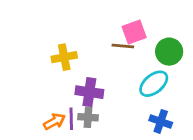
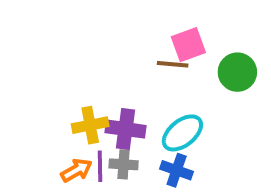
yellow cross: (64, 57) -> (90, 125), moved
cyan ellipse: (154, 84) -> (182, 133), moved
blue cross: (161, 121) -> (177, 170), moved

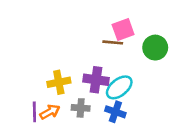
purple cross: (126, 129) -> (96, 80), moved
purple line: (100, 166) -> (34, 112), moved

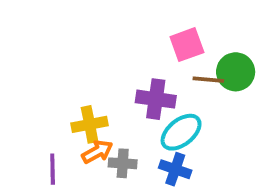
brown line: (113, 42) -> (208, 80), moved
purple cross: (96, 80) -> (156, 99), moved
orange arrow: (50, 112) -> (97, 152), moved

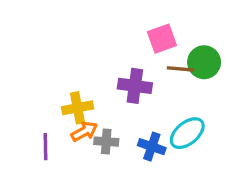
cyan ellipse: (181, 132) -> (187, 133), moved

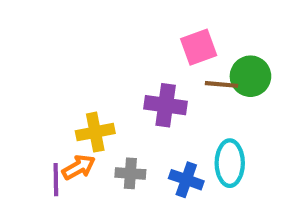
orange arrow: (84, 131) -> (79, 167), moved
cyan ellipse: (187, 133) -> (230, 163), turned -51

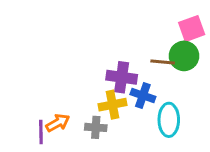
pink square: (199, 47) -> (192, 29), moved
yellow cross: (95, 132) -> (112, 105), moved
blue cross: (186, 180) -> (143, 95), moved

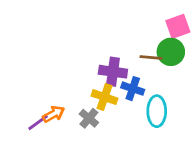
yellow cross: (112, 105) -> (104, 97), turned 30
gray cross: (96, 127) -> (89, 118), turned 36
purple line: (41, 132) -> (38, 122), turned 55

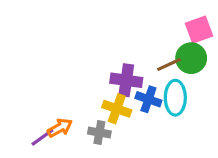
brown line: (151, 58) -> (169, 64), turned -30
cyan ellipse: (157, 111) -> (175, 98), moved
gray cross: (89, 118) -> (99, 132), turned -30

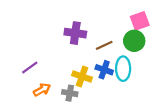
brown line: (169, 64) -> (104, 45), moved
purple cross: (126, 80) -> (75, 33), moved
purple line: (42, 137) -> (30, 68), moved

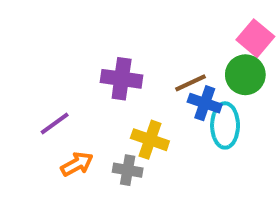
pink square: (140, 21) -> (255, 38), turned -30
purple cross: (75, 33) -> (122, 79), moved
blue cross: (104, 70) -> (205, 103), moved

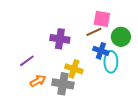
pink square: (255, 38) -> (102, 19), moved, turned -30
brown line: (191, 83) -> (94, 32), moved
gray cross: (128, 170) -> (63, 84), size x1.5

